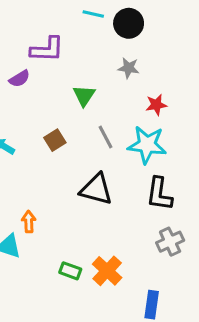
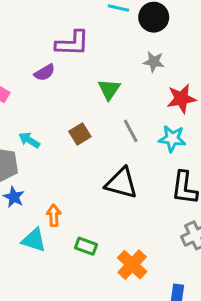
red star: (156, 105) -> (181, 99), size x1.4
cyan star: (147, 145) -> (172, 139), size x0.7
green rectangle: (70, 271) -> (86, 246), moved

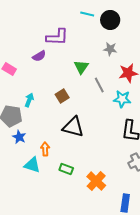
gray line: (131, 131) -> (99, 85), moved
cyan arrow: (29, 140) -> (29, 100), turned 80
black triangle: (121, 183) -> (73, 127), moved

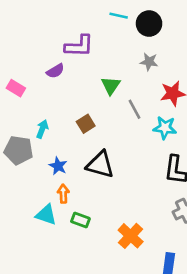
blue star: (19, 137) -> (58, 166), moved
green rectangle: (66, 169) -> (80, 220), moved

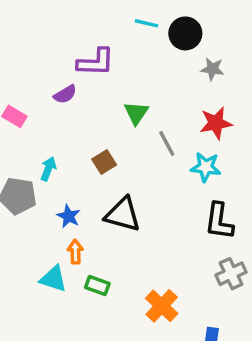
gray star: (149, 62) -> (212, 69), moved

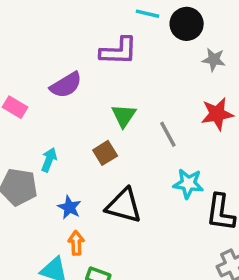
purple L-shape: (96, 62) -> (119, 51), moved
purple semicircle: (65, 94) -> (66, 85), size x1.4
green triangle: (136, 113) -> (124, 116), moved
cyan star: (206, 167) -> (188, 184), moved

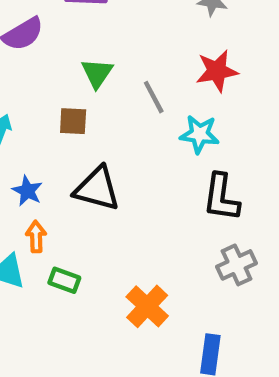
brown square: (105, 153) -> (73, 121), turned 35
cyan star: (188, 184) -> (199, 134), moved

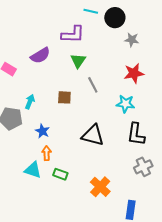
green triangle: (97, 73) -> (78, 61), moved
gray line: (154, 97) -> (93, 85), moved
black triangle: (97, 189) -> (93, 135), moved

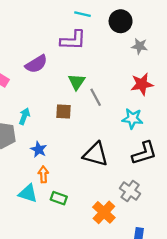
cyan line: (91, 11) -> (83, 14), moved
green triangle: (78, 61) -> (77, 82), moved
black L-shape: (136, 134) -> (144, 153), turned -115
gray cross: (143, 167) -> (130, 191), moved, turned -30

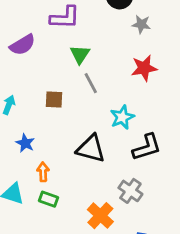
green triangle: (77, 82) -> (80, 54), moved
cyan star: (132, 119) -> (122, 117), moved, turned -30
orange arrow: (43, 174) -> (43, 172), moved

